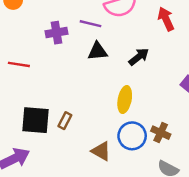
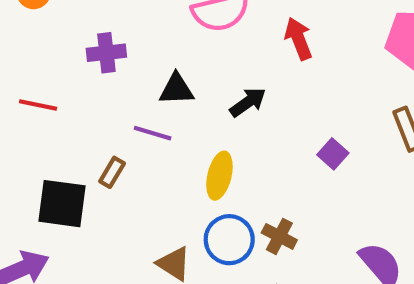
purple line: (91, 24) -> (153, 133), moved
brown rectangle: (65, 121) -> (112, 172), moved

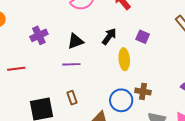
purple square: (333, 154) -> (143, 37), moved
brown rectangle: (112, 172) -> (72, 98), moved, turned -32
yellow ellipse: (219, 176) -> (124, 59), moved

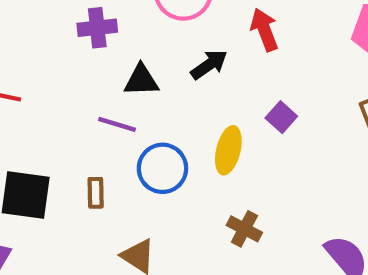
purple cross: (39, 35) -> (97, 28), moved
black arrow: (109, 36) -> (209, 65), moved
blue circle: (121, 100) -> (162, 168), moved

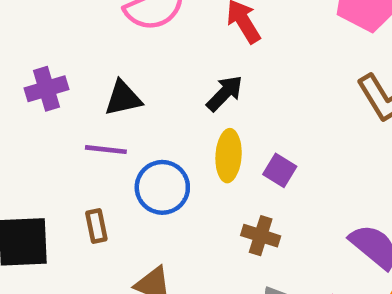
purple cross: (97, 28) -> (47, 89), moved
black arrow: (209, 65) -> (225, 93), moved
purple square: (281, 117) -> (280, 170), moved

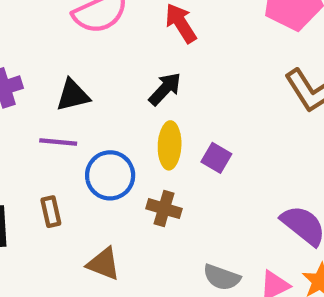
brown cross: (261, 236) -> (164, 209), moved

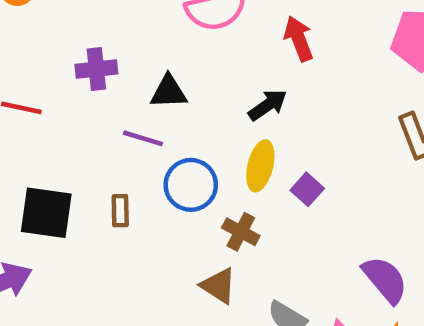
brown triangle: (104, 264) -> (219, 286), moved

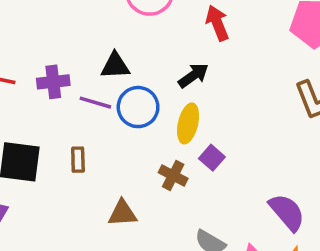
purple cross: (96, 69) -> (53, 82), moved
blue circle: (191, 185) -> (138, 107), moved
purple square: (307, 189) -> (212, 158), moved
brown triangle: (219, 286) -> (122, 213), moved, turned -36

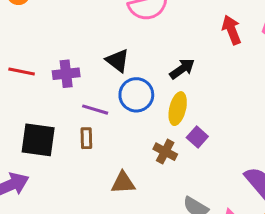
red arrow: (217, 23) -> (231, 30), moved
black triangle: (115, 66) -> (118, 61), turned 40
purple line: (95, 103) -> (95, 110), moved

